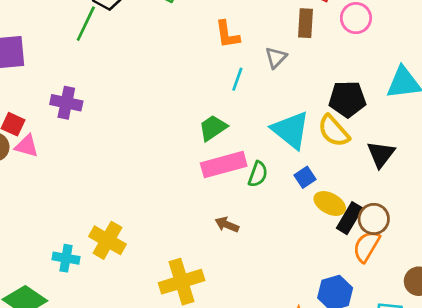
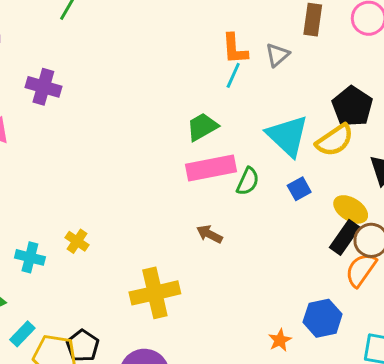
orange L-shape: (227, 34) -> (235, 49), moved
black pentagon: (347, 99) -> (352, 106), turned 30
yellow semicircle: (334, 131) -> (335, 140), turned -87
yellow ellipse: (330, 204) -> (351, 209), moved
yellow cross: (107, 240) -> (77, 241), size x0.6

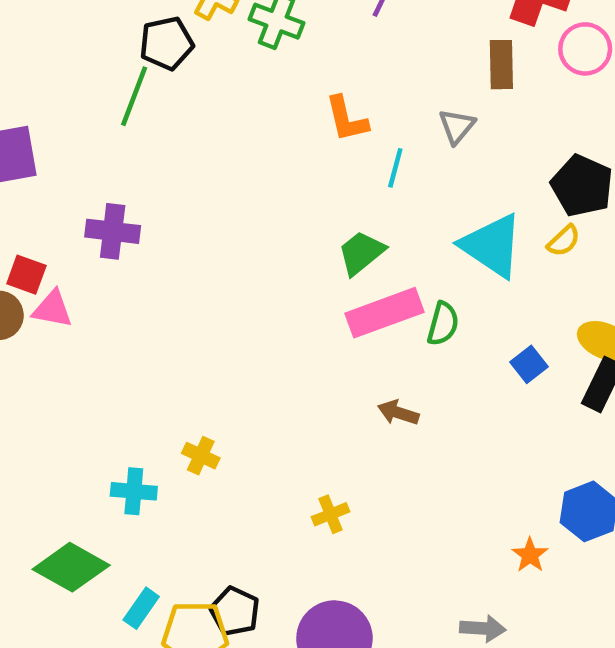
orange L-shape: (235, 49) -> (347, 119), moved
yellow semicircle: (335, 140) -> (564, 241), size x0.6
blue square: (299, 189) -> (529, 364), moved
yellow cross: (155, 293) -> (330, 514), size x0.5

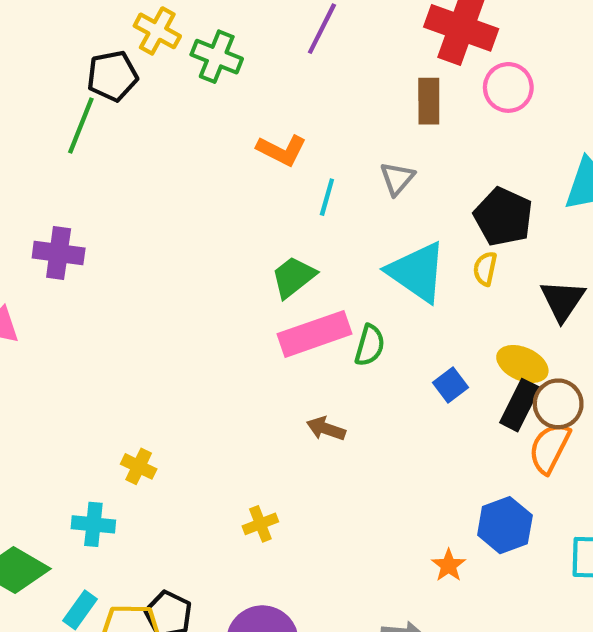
orange L-shape: (347, 119) -> (282, 150), turned -51
gray triangle: (457, 126) -> (397, 178), moved
yellow semicircle: (564, 241) -> (485, 269), turned 144
cyan cross: (134, 491) -> (93, 524), moved

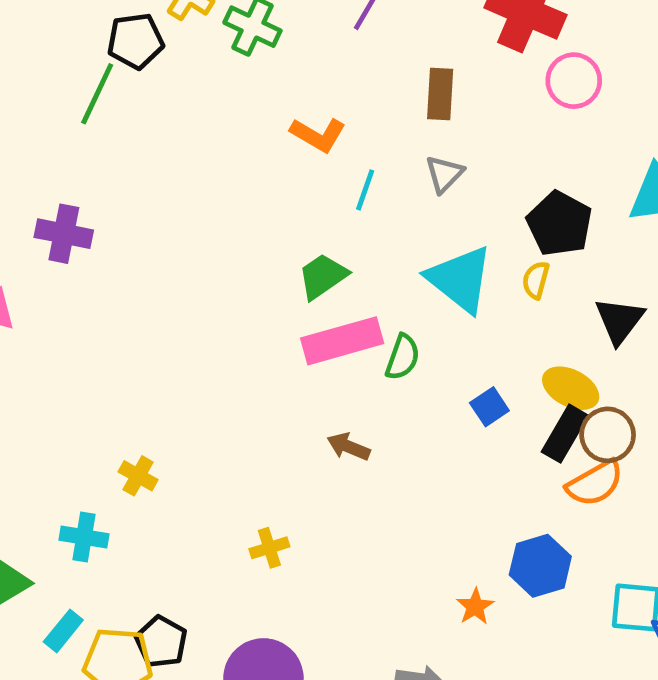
brown rectangle: (429, 101) -> (440, 94), moved
orange semicircle: (550, 448) -> (595, 483), turned -150

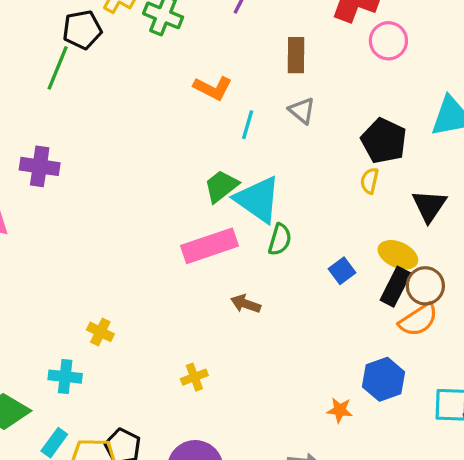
gray triangle: (444, 174) -> (302, 111), turned -32
cyan triangle: (460, 279) -> (258, 199), moved
pink rectangle: (342, 341) -> (210, 246), moved
orange star: (475, 607) -> (340, 410), turned -30

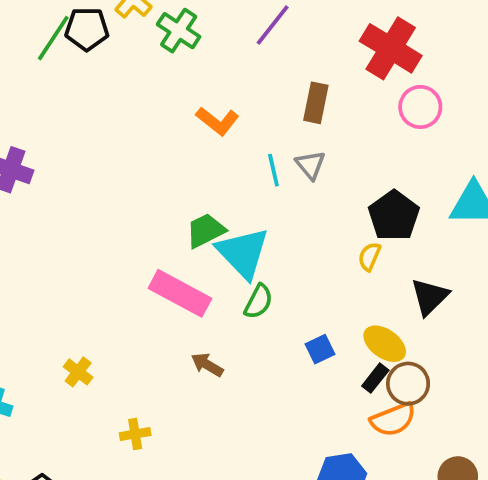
green line: (58, 68) -> (53, 38), moved
cyan line: (248, 125) -> (273, 170), moved, turned -40
pink rectangle: (210, 246) -> (180, 293), turned 36
black rectangle: (396, 287) -> (375, 378), size x0.7
yellow cross: (100, 332) -> (78, 372), moved

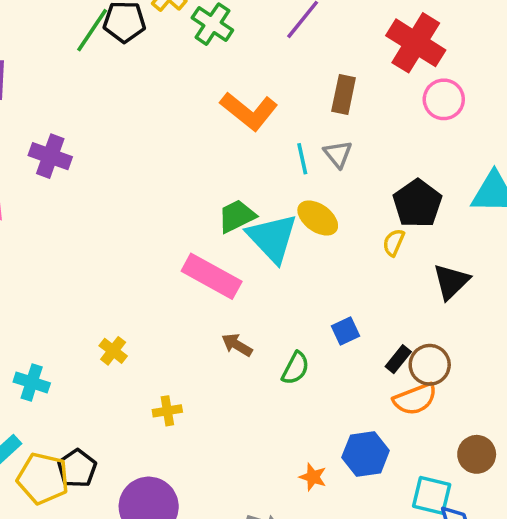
orange L-shape: (217, 121) -> (249, 111), size x1.4
green semicircle: (258, 302) -> (295, 368), moved
yellow ellipse: (385, 344) -> (318, 218), moved

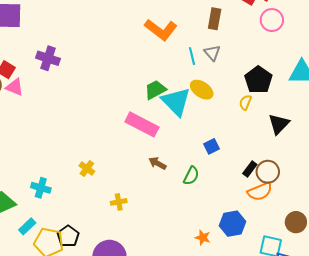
blue square: (346, 331) -> (211, 146), moved

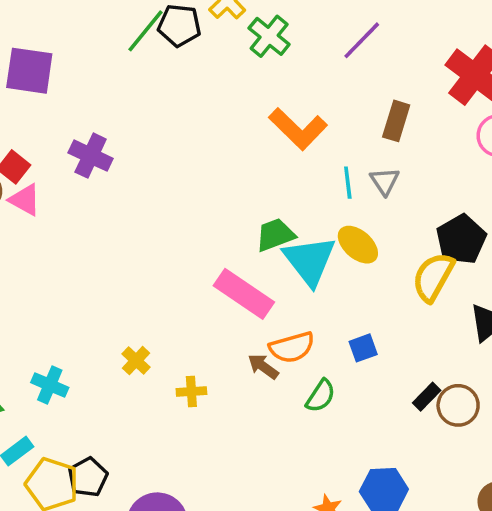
yellow semicircle: (245, 102) -> (433, 277), size x1.8
orange semicircle: (260, 192) -> (292, 347), moved
yellow cross: (119, 202) -> (191, 391), moved

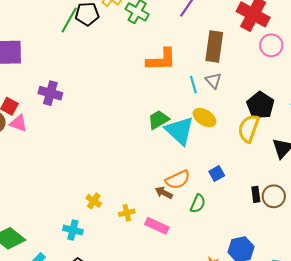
brown rectangle: (396, 121) -> (214, 47), size x1.4
orange L-shape: (298, 129) -> (161, 60), turned -36
pink rectangle: (244, 294) -> (157, 226), moved, size x0.7
cyan cross: (50, 385) -> (73, 230), moved
black rectangle: (427, 397) -> (256, 194), turned -42

